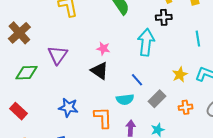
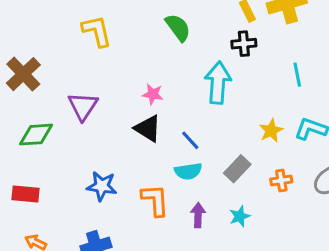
blue line: (137, 80) -> (190, 140), moved
red rectangle: (18, 111) -> (25, 194), turned -36

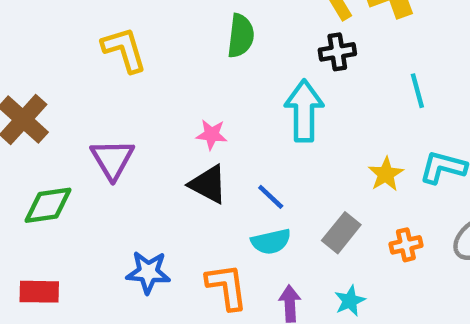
green semicircle: (178, 27) -> (241, 36), turned 48

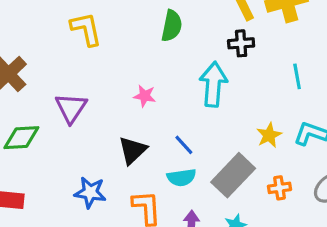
black triangle: (208, 184) -> (132, 150), moved, turned 44
gray rectangle: (341, 233) -> (233, 175), size x1.5

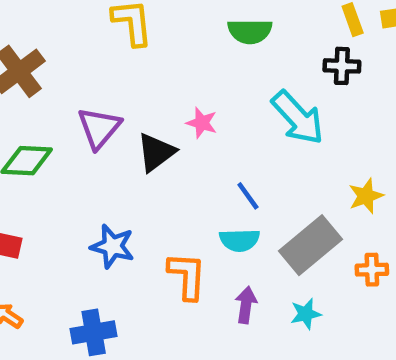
green semicircle: (172, 26) -> (250, 31), turned 72
cyan arrow: (213, 84) -> (298, 118), turned 126
black triangle: (132, 150) -> (156, 152), moved

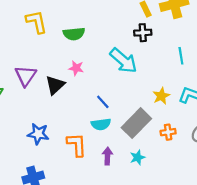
green semicircle: (250, 31) -> (74, 34), moved

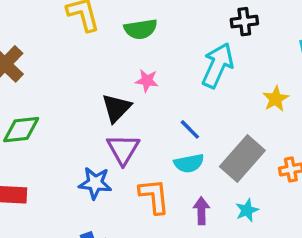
cyan arrow: (123, 61) -> (218, 65), turned -104
purple triangle: (26, 76) -> (123, 149), moved
yellow star: (161, 96) -> (276, 99), moved

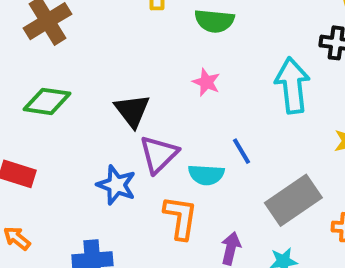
cyan arrow: (218, 65) -> (292, 85), turned -45
black triangle: (116, 108) -> (132, 111), moved, turned -36
cyan semicircle: (189, 163) -> (206, 175), moved

